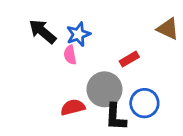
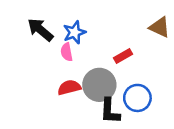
red semicircle: (73, 107) -> (69, 87), moved

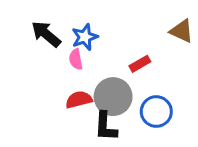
black L-shape: (110, 111) -> (106, 126), moved

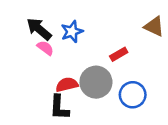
pink semicircle: (76, 59) -> (45, 48), moved, turned 138
black L-shape: (106, 126) -> (59, 107), moved

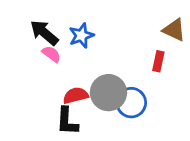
red rectangle: (119, 54) -> (158, 61), moved, turned -48
blue circle: (133, 95) -> (131, 103), moved

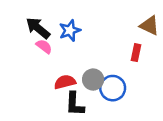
gray circle: (108, 93) -> (93, 80), size x0.7
black L-shape: (67, 121) -> (75, 104), moved

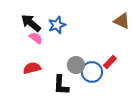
red rectangle: (136, 53) -> (110, 62), moved, turned 32
red semicircle: (65, 82) -> (32, 68), moved

